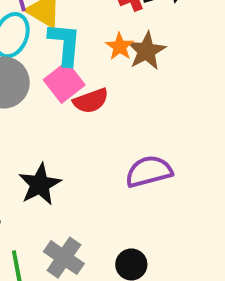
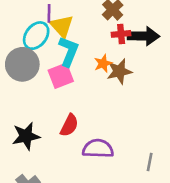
red semicircle: (91, 101) -> (69, 125), moved, turned -60

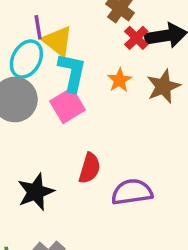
red cross: (121, 34) -> (136, 38), turned -30
brown star: (119, 71) -> (163, 86), moved

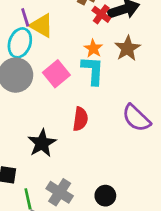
cyan L-shape: (72, 72) -> (93, 70), moved
purple semicircle: (132, 192) -> (136, 118), moved, turned -120

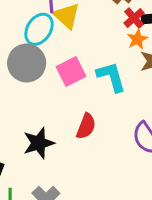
orange star: (93, 49) -> (137, 39), moved
cyan L-shape: (93, 70) -> (111, 77), turned -32

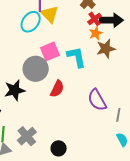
gray circle: (27, 63) -> (36, 69), moved
black star: (39, 143) -> (15, 90), moved

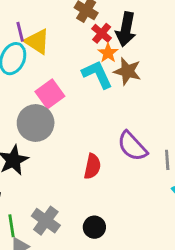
black arrow: (111, 20) -> (126, 29), turned 115
brown star: (106, 49) -> (127, 71), turned -30
cyan L-shape: (76, 57) -> (97, 74), moved
red semicircle: (57, 89) -> (92, 166), moved

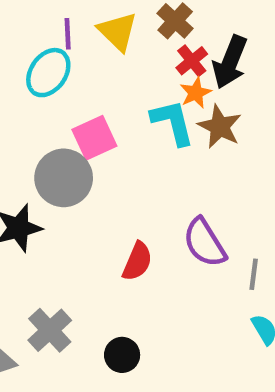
yellow triangle: (37, 42) -> (118, 31), moved

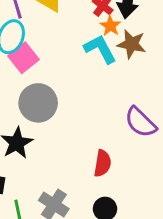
pink square: (94, 138) -> (23, 58), moved
red semicircle: (137, 261) -> (103, 163), moved

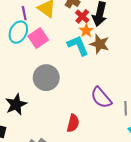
pink square: (23, 58) -> (38, 38), moved
gray circle: (38, 103) -> (46, 78), moved

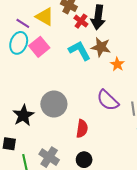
purple line: (24, 13) -> (23, 23), turned -40
orange star: (86, 31) -> (117, 64), moved
gray circle: (46, 78) -> (54, 104), moved

